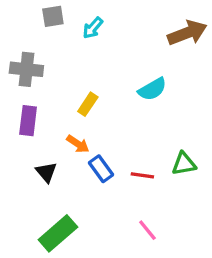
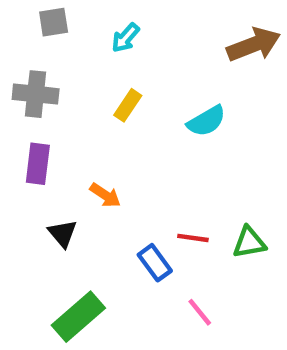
gray square: (53, 16) -> (54, 22), moved
yellow rectangle: (88, 104) -> (128, 105), moved
green triangle: (184, 164) -> (249, 242), moved
blue rectangle: (101, 169) -> (155, 263), moved

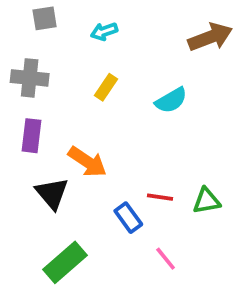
cyan arrow: (126, 38) -> (104, 31), turned 30
orange arrow: (105, 195) -> (87, 162), size x1.5
black triangle: (63, 233) -> (52, 193), size x1.4

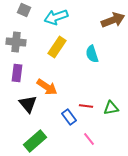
gray square: (45, 18) -> (24, 10), turned 32
cyan arrow: (104, 31) -> (56, 17), size x1.6
yellow rectangle: (106, 87) -> (57, 47), size x1.5
cyan semicircle: (171, 100) -> (92, 54), turned 102

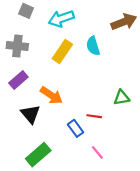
cyan semicircle: (92, 54) -> (93, 46), moved
purple rectangle: (17, 73) -> (18, 80), turned 42
green triangle: (111, 108) -> (122, 98), moved

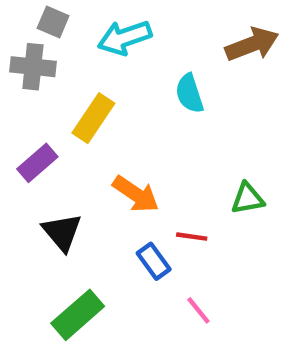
gray cross: (17, 46) -> (33, 67), moved
yellow rectangle: (62, 51) -> (93, 118), moved
orange arrow: (51, 95) -> (136, 194), moved

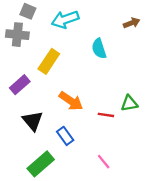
brown arrow: (252, 44) -> (132, 23), size x0.6
red line: (192, 237) -> (106, 115), moved
blue rectangle: (154, 261) -> (65, 136), moved

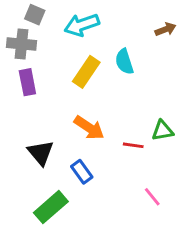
yellow rectangle: (49, 61) -> (86, 72), moved
purple rectangle: (20, 85) -> (27, 82), moved, turned -60
pink line: (104, 162) -> (152, 197), moved

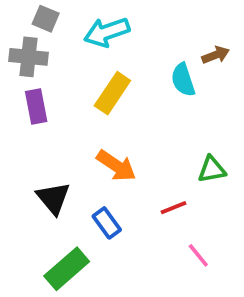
brown arrow: (165, 29) -> (216, 55), moved
cyan semicircle: (124, 62) -> (183, 80), moved
red line: (133, 145) -> (174, 208), moved, turned -30

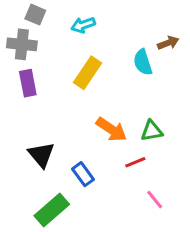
cyan arrow: (107, 32) -> (83, 25), size x0.7
orange arrow: (116, 166) -> (111, 129), moved
green triangle: (212, 169) -> (152, 131), moved

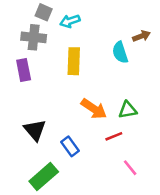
gray square: (35, 15) -> (44, 12), moved
gray cross: (22, 44) -> (34, 37), moved
yellow rectangle: (88, 73) -> (74, 61), turned -32

